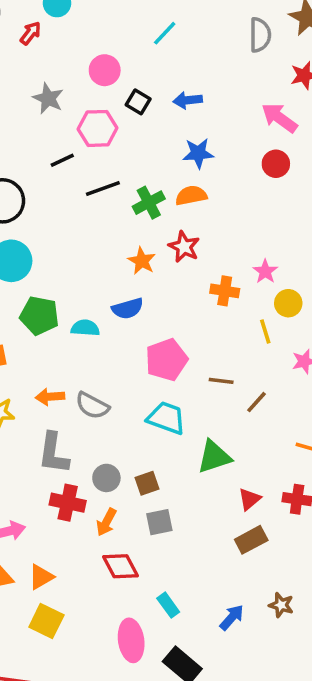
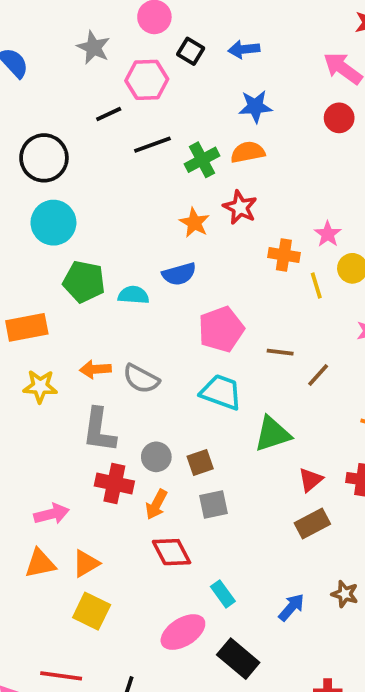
yellow line: (265, 331) -> (316, 285), moved
pink ellipse: (131, 640) -> (183, 632), turned 66

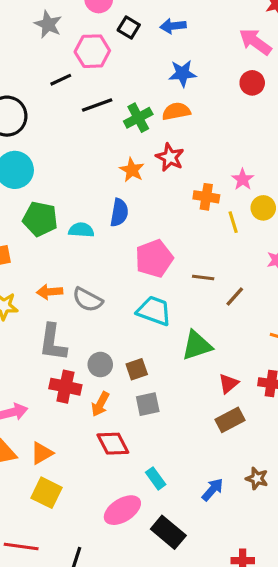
blue semicircle: (179, 274) -> (119, 213), turned -64

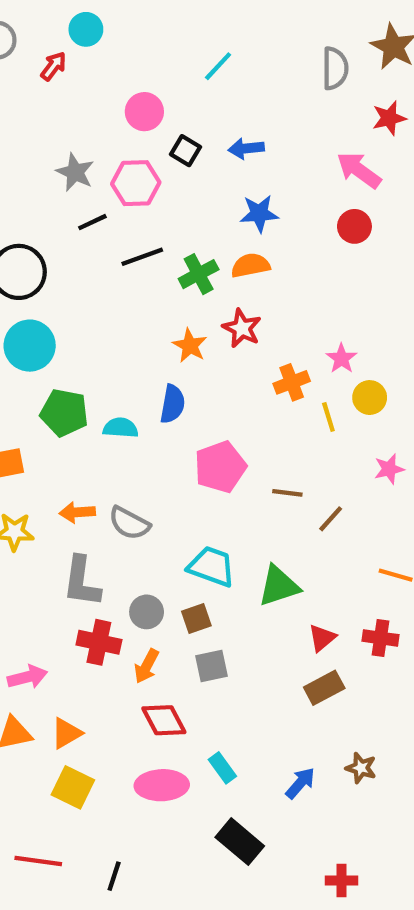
gray star: (48, 24) -> (75, 172), moved
orange cross: (206, 197) -> (292, 382), turned -30
cyan trapezoid: (154, 311) -> (212, 566), moved
pink ellipse: (122, 510) -> (162, 785), moved, turned 30

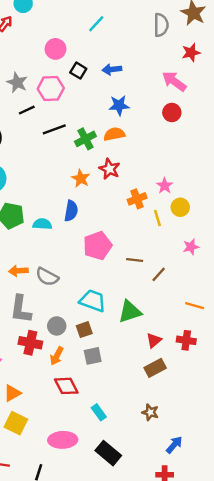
brown star: (361, 768) -> (150, 412), moved
blue arrow: (300, 783) -> (174, 445), moved
pink ellipse: (162, 785) -> (63, 440), moved

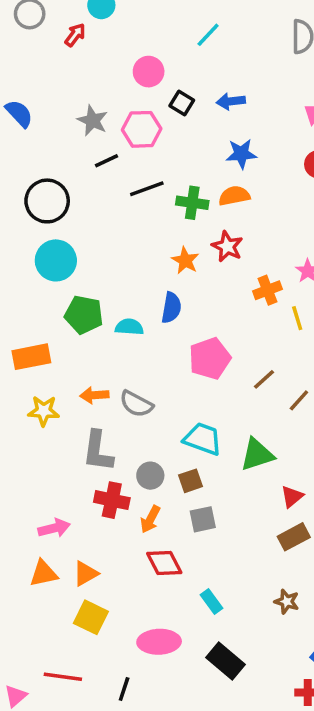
green cross: (85, 139) -> (192, 203), turned 36
brown line: (135, 260) -> (264, 379), turned -49

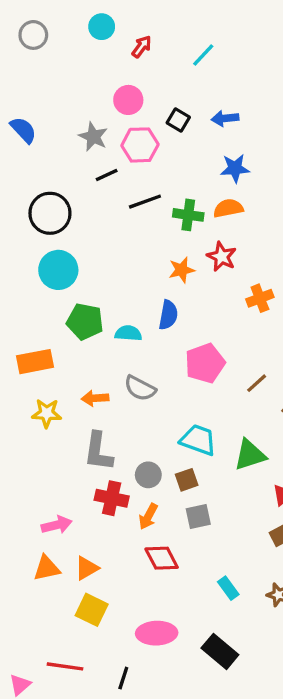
red arrow: (75, 35) -> (142, 47), moved
pink circle: (149, 72) -> (128, 100), moved
orange star: (185, 260) -> (182, 270), turned 30
gray semicircle: (136, 404) -> (140, 388), moved
cyan rectangle: (212, 602) -> (228, 588), moved

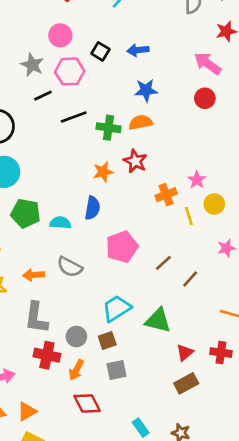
cyan trapezoid: (198, 440) -> (117, 308), turned -52
green triangle: (250, 455) -> (158, 320), turned 32

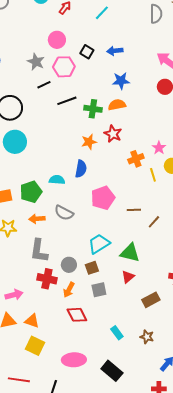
green pentagon: (26, 213) -> (31, 192), moved, turned -30
brown line: (163, 263) -> (134, 210), turned 40
red triangle: (185, 353) -> (128, 277), moved
orange triangle: (27, 411) -> (32, 321), turned 49

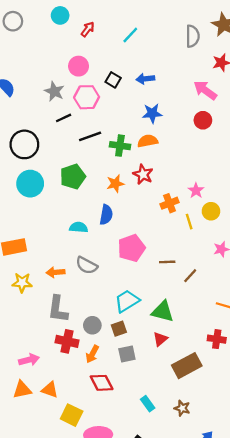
green pentagon: (31, 192) -> (73, 177), moved
brown rectangle: (151, 300) -> (187, 366), size x1.4
yellow square: (35, 346) -> (72, 415), moved

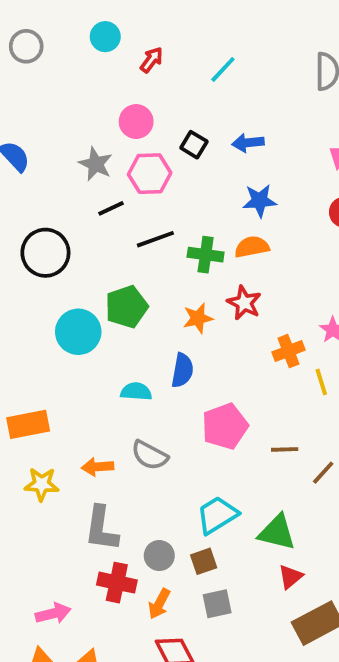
cyan circle: (30, 184) -> (78, 332), moved
red triangle: (160, 339) -> (290, 577), moved

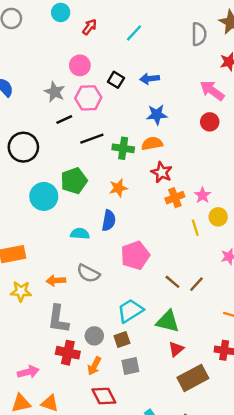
red star: (244, 303) -> (162, 172), moved
orange cross: (288, 351) -> (175, 198), moved
brown line: (285, 449) -> (172, 282), moved, turned 42

